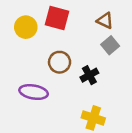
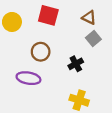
yellow circle: (26, 27) -> (12, 22), moved
brown circle: (60, 62) -> (41, 52), moved

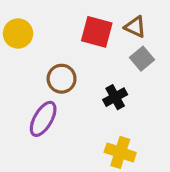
red square: (48, 15) -> (97, 32), moved
purple ellipse: (28, 78) -> (43, 119), turned -70

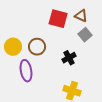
yellow circle: (18, 33) -> (13, 47), moved
purple ellipse: (43, 119) -> (26, 71), turned -40

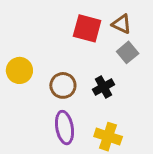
brown circle: (37, 47) -> (63, 85), moved
purple ellipse: (26, 71) -> (64, 128), moved

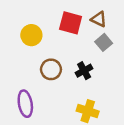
yellow circle: (19, 70) -> (31, 35), moved
purple ellipse: (64, 128) -> (25, 104), moved

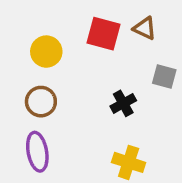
gray square: (104, 42) -> (164, 77), moved, turned -35
brown circle: (51, 69) -> (41, 102), moved

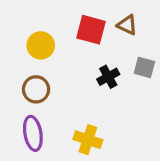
black cross: (123, 103) -> (108, 77), moved
yellow cross: (129, 162) -> (88, 140), moved

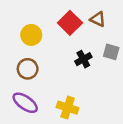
red square: (91, 30) -> (70, 23), turned 30
purple ellipse: (33, 133) -> (25, 103), turned -45

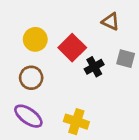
red square: (70, 23) -> (72, 48), moved

